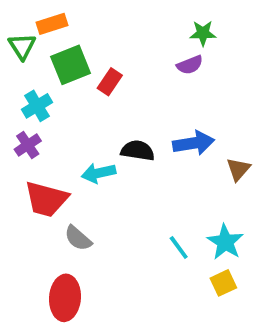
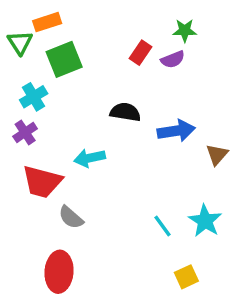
red rectangle: (110, 82) -> (141, 53), moved
black semicircle: (138, 151) -> (125, 112), moved
yellow square: (223, 283) -> (186, 277), moved

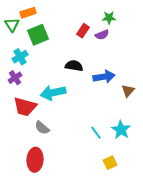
cyan arrow: (90, 158) -> (53, 93), size x1.4

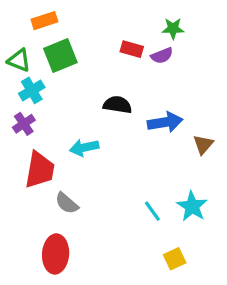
green triangle: (12, 25) -> (19, 60), moved, turned -35
red rectangle: (83, 31) -> (132, 49), turned 72
cyan arrow: (53, 93) -> (84, 148), size x0.7
red trapezoid: (25, 107) -> (40, 170), turned -95

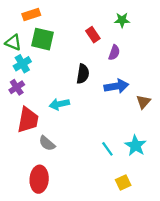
red rectangle: (132, 49) -> (93, 35), turned 40
green square: (60, 56) -> (42, 39), turned 35
purple semicircle: (162, 56) -> (114, 53), moved, turned -48
black semicircle: (117, 105) -> (83, 74), turned 90

